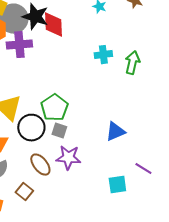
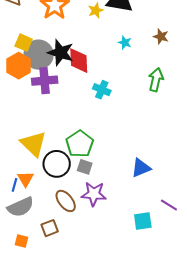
cyan cross: (103, 55) -> (102, 90), moved, turned 30
green arrow: (132, 63) -> (156, 80), moved
brown square: (24, 192) -> (50, 228), turned 30

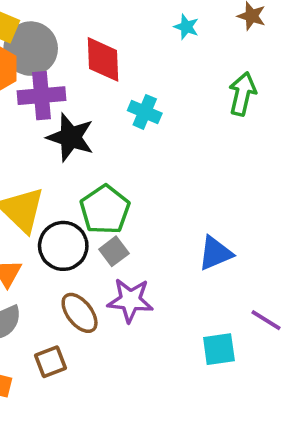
black star: (61, 53) -> (70, 137), moved
gray square: (85, 167) -> (114, 251), turned 35

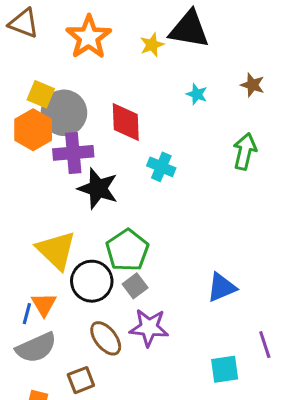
purple line: (266, 320) -> (265, 345), turned 40

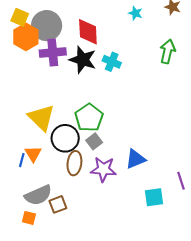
yellow square: (41, 94) -> (20, 17), moved
black star: (98, 188) -> (83, 60), moved
blue triangle: (222, 287) -> (135, 159), moved
brown ellipse: (106, 338) -> (74, 163), moved, turned 45
gray semicircle: (36, 348) -> (38, 195), moved

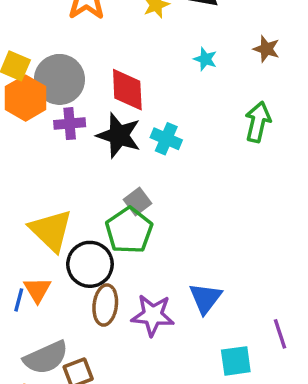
purple cross: (53, 52) -> (70, 124), size x0.7
gray square: (94, 141) -> (137, 202), moved
blue triangle: (135, 159) -> (205, 298), turned -30

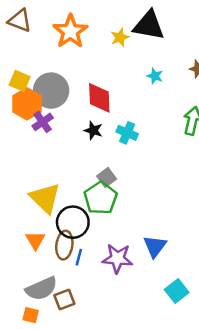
purple cross: (70, 124) -> (43, 122), moved, turned -30
black star: (119, 135) -> (93, 130), size x0.6
blue line: (19, 300) -> (79, 257), moved
brown ellipse: (105, 305) -> (64, 245), moved
cyan square: (236, 361) -> (177, 291), turned -30

